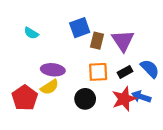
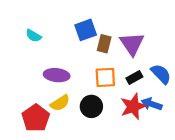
yellow semicircle: (50, 87) -> (60, 103), moved
red pentagon: (25, 98) -> (36, 118), moved

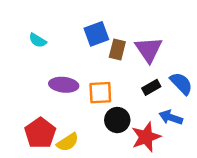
orange square: (105, 77) -> (100, 93), moved
yellow semicircle: (60, 103) -> (68, 142), moved
black circle: (91, 106) -> (117, 120), moved
red star: (133, 106) -> (146, 137), moved

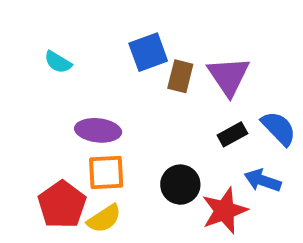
orange square: (100, 93) -> (106, 172), moved

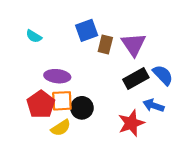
black rectangle: (232, 134) -> (136, 79), size x1.5
black circle: (180, 185) -> (82, 108), moved
red pentagon: (62, 205) -> (41, 104), moved

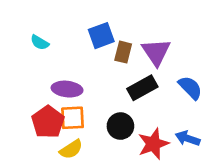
black rectangle: (136, 79) -> (142, 88), moved
blue arrow: (153, 106) -> (188, 138), moved
black circle: (82, 108) -> (120, 126), moved

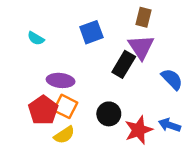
brown rectangle: (123, 52) -> (143, 17), moved
black rectangle: (142, 88) -> (124, 64), moved, turned -30
orange square: (72, 118) -> (65, 106), turned 30

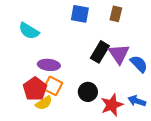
blue square: (91, 32) -> (80, 14), moved, turned 30
cyan semicircle: (36, 38) -> (29, 31), size x1.5
purple triangle: (141, 47) -> (119, 54), moved
yellow semicircle: (64, 135) -> (44, 103), moved

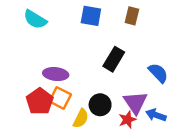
cyan semicircle: (29, 31) -> (35, 19), moved
purple triangle: (119, 54) -> (135, 103), moved
yellow semicircle: (44, 103) -> (81, 118), moved, turned -30
red star: (112, 105) -> (127, 120), size x0.7

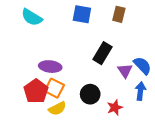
purple triangle: (135, 103) -> (125, 71), moved, size x0.7
blue arrow: (156, 115) -> (140, 91), moved, turned 78
yellow semicircle: (81, 118) -> (57, 109), moved, turned 36

